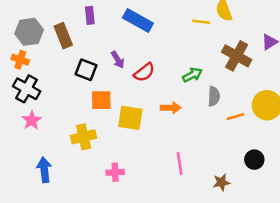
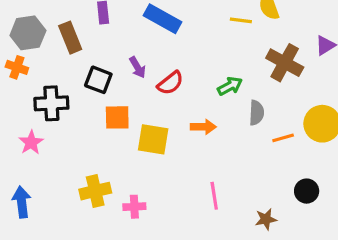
black cross: (27, 89) -> (51, 103), moved, turned -32
yellow cross: (84, 137) -> (95, 191), moved
blue arrow: (44, 170) -> (22, 202), moved

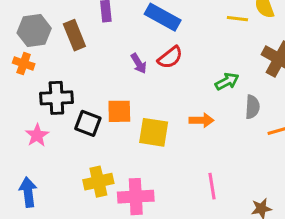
black square: (98, 80) -> (88, 123), moved
red semicircle: (170, 83) -> (170, 58), moved
pink cross: (134, 207) -> (136, 197), size x1.6

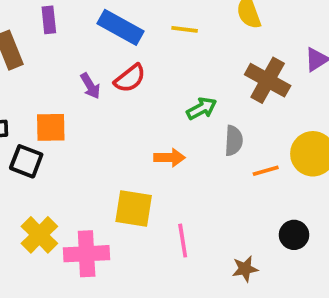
yellow line: (237, 19) -> (185, 29), moved
orange square: (119, 111) -> (51, 127), moved
yellow square: (154, 132) -> (134, 208), moved
yellow cross: (98, 182) -> (39, 235), turned -32

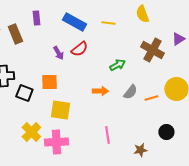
orange square: (51, 127) -> (49, 82), moved
gray semicircle: (234, 141) -> (130, 92), moved, turned 35
yellow square: (134, 208) -> (60, 110), moved

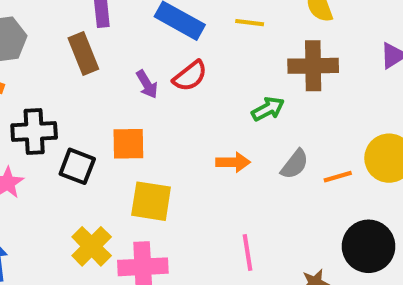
brown rectangle: (15, 34) -> (83, 53), moved
brown cross: (152, 50) -> (313, 66), moved, turned -30
black circle: (166, 132) -> (369, 246), size x1.6

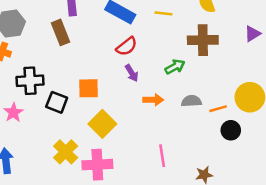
purple arrow: (147, 84) -> (132, 73), moved
gray semicircle: (295, 164) -> (191, 101), turned -132
yellow square: (151, 201) -> (102, 124), turned 36
black circle: (369, 246) -> (231, 130), moved, size x0.6

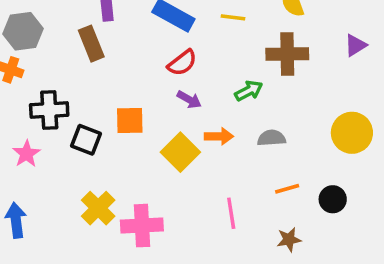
purple arrow: (132, 73) -> (189, 100), turned -30
orange line: (218, 109) -> (287, 189), moved
yellow square: (102, 124) -> (180, 152), moved
black circle: (231, 130) -> (333, 199), moved

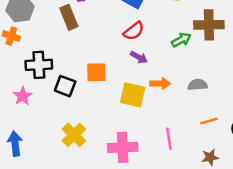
green arrow: (249, 91) -> (181, 40), moved
yellow square: (180, 152) -> (133, 95), turned -32
pink cross: (142, 226) -> (123, 147), moved

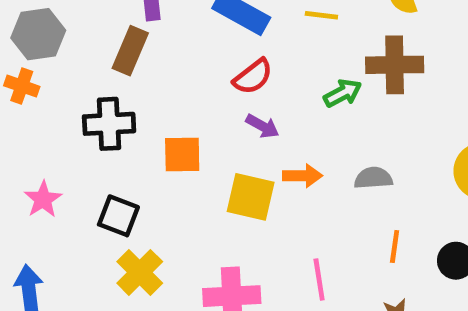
brown rectangle: (69, 17) -> (130, 51), turned 45
black cross: (39, 65) -> (109, 124), moved
black square: (65, 86) -> (118, 216), moved
orange line: (209, 121) -> (395, 247), turned -66

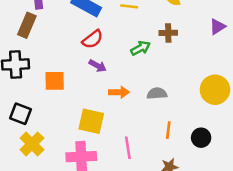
brown cross: (395, 65) -> (168, 33), size x0.6
yellow square: (251, 197) -> (91, 121), moved

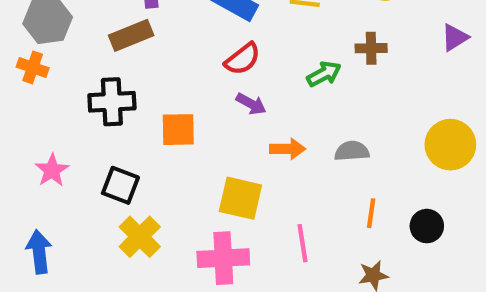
brown rectangle: (27, 25) -> (131, 35), turned 45

